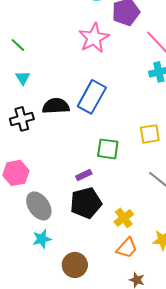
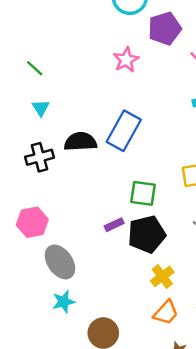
pink star: (94, 38) -> (126, 60), size x0.7
black pentagon: (86, 203) -> (147, 234), moved

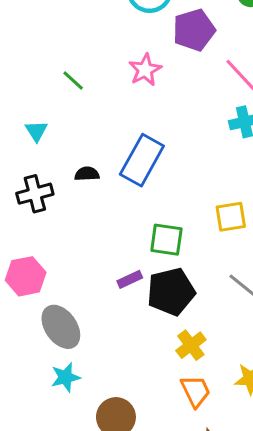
green line: (35, 68) -> (73, 81), moved
black semicircle: (80, 142) -> (87, 174), size x0.6
orange trapezoid: (166, 313) -> (196, 391), turned -68

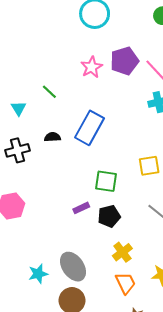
purple pentagon: (194, 30) -> (124, 61), moved
green line: (73, 81) -> (49, 92), moved
black pentagon: (171, 292) -> (109, 216), size x0.7
gray ellipse: (61, 327) -> (73, 267), moved

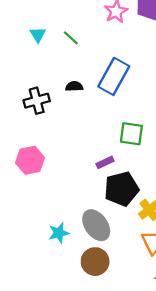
cyan triangle: (19, 108) -> (38, 35), moved
black pentagon: (109, 216) -> (122, 189), moved, size x1.4

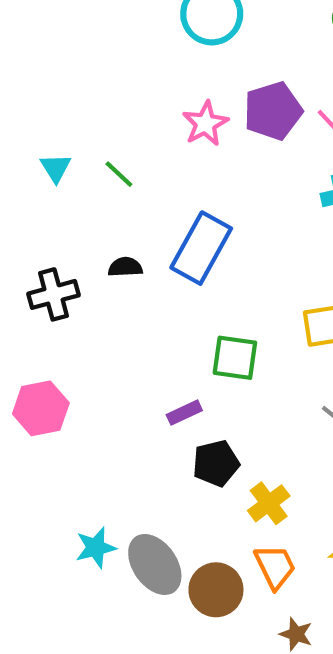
black pentagon: (122, 189) -> (216, 463), size x0.7
gray ellipse: (96, 225) -> (155, 564), moved
brown circle: (95, 262) -> (216, 590), moved

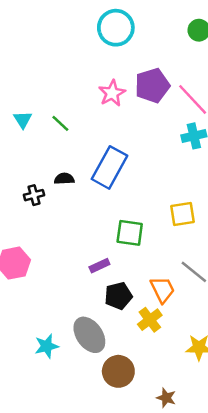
black cross: (54, 294) -> (34, 195), moved, size x0.7
gray ellipse: (155, 564) -> (89, 335), moved
orange trapezoid: (275, 567) -> (162, 290), moved

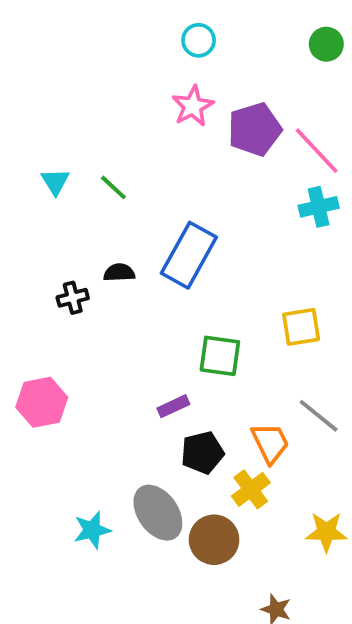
cyan circle: (116, 28) -> (199, 40), size x0.6
pink star: (112, 93) -> (193, 106), moved
brown circle: (118, 371) -> (214, 540), moved

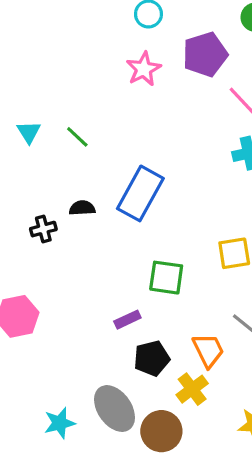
purple pentagon: (255, 129) -> (205, 54), moved

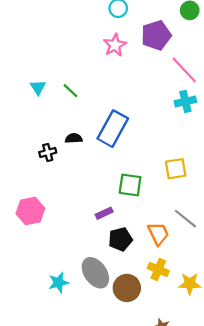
yellow cross: (192, 389) -> (158, 270), moved, turned -30

